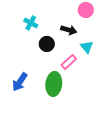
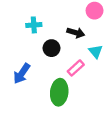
cyan cross: (31, 23) -> (34, 25), turned -32
blue arrow: (20, 82) -> (22, 73), moved

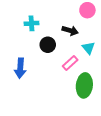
blue arrow: (22, 73) -> (20, 68), turned -30
green ellipse: (59, 92) -> (84, 85), moved

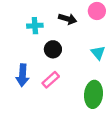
black arrow: (70, 31) -> (68, 19), moved
pink rectangle: (70, 63) -> (51, 80), moved

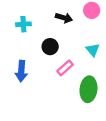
cyan cross: (35, 26) -> (23, 24), moved
pink rectangle: (51, 80) -> (65, 68), moved

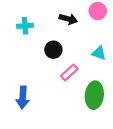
cyan triangle: (93, 50) -> (99, 53), turned -32
blue arrow: (21, 71) -> (23, 97), moved

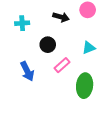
cyan triangle: (99, 53) -> (89, 48), turned -40
blue arrow: (23, 97) -> (27, 71), moved, turned -30

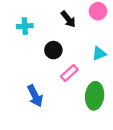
black arrow: (61, 17) -> (68, 19), turned 35
blue arrow: (27, 71) -> (35, 96), moved

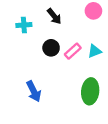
black arrow: (68, 19) -> (54, 16), moved
pink rectangle: (69, 73) -> (73, 51), moved

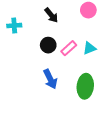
cyan cross: (24, 25) -> (14, 26), moved
blue arrow: (34, 91) -> (50, 79), moved

